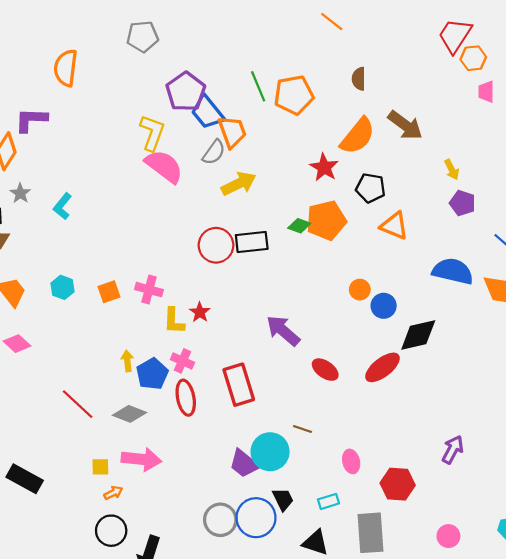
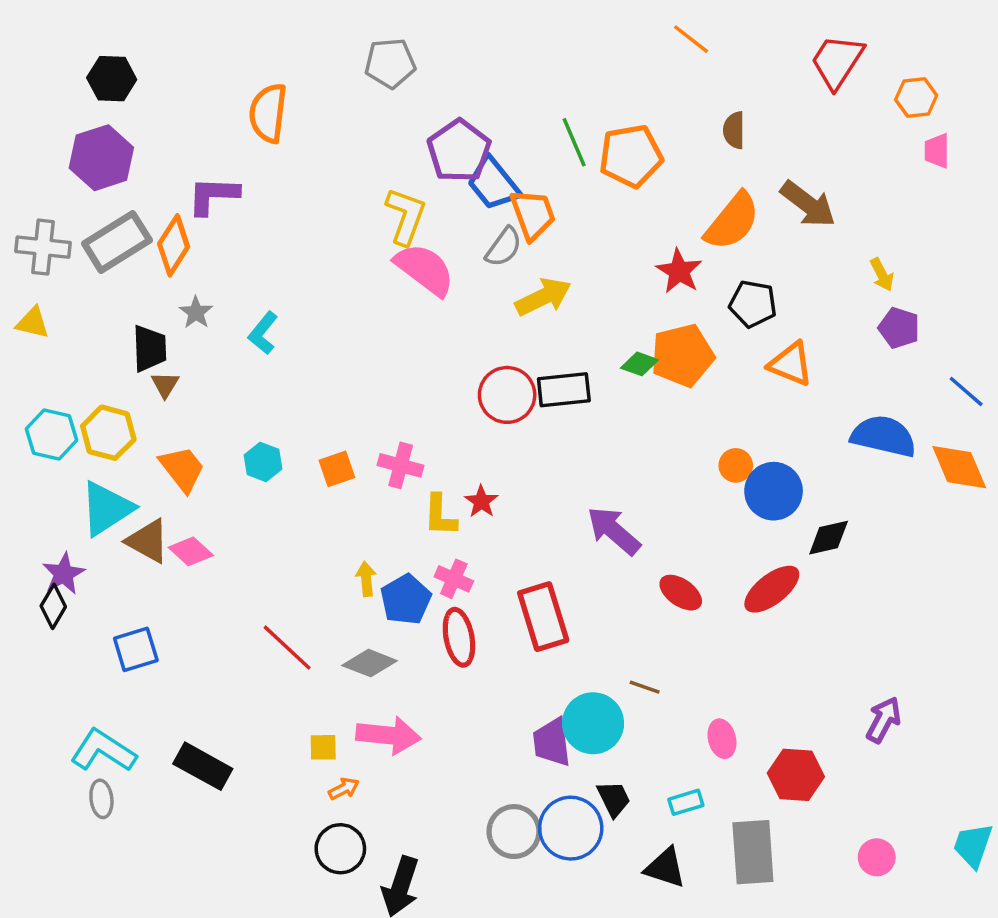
red trapezoid: (455, 36) -> (837, 61), moved
blue circle: (384, 306) -> (774, 491), size x1.4
black diamond: (418, 335) -> (829, 538), size x0.7
purple trapezoid: (244, 464) -> (552, 742), turned 44

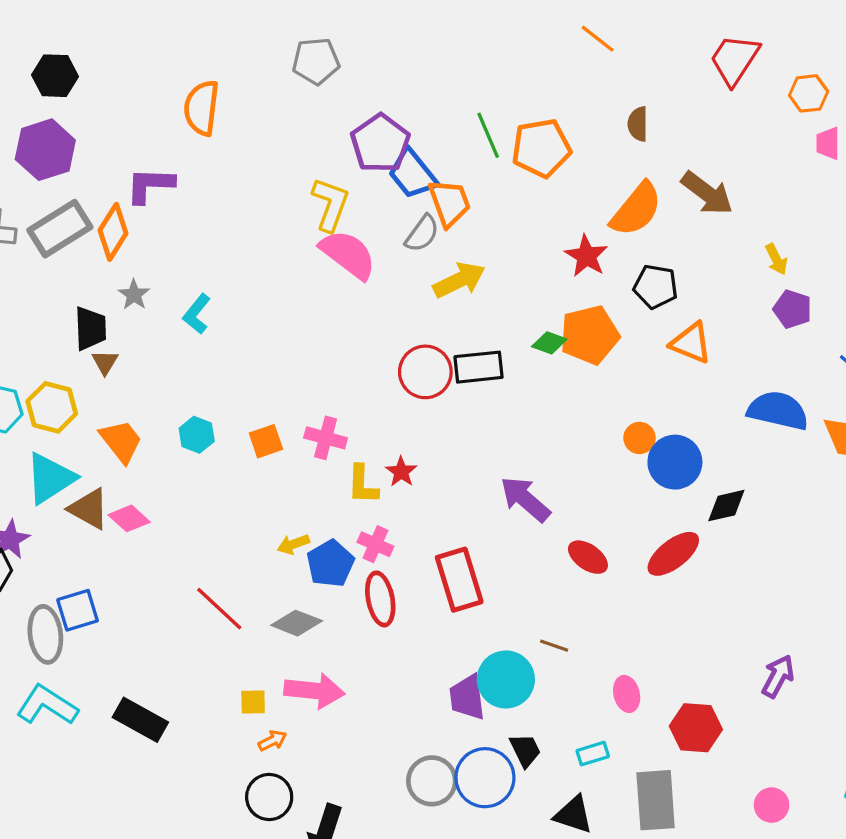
yellow arrow: (366, 579) -> (293, 544), turned -104
gray ellipse: (101, 799) -> (45, 634), moved, size x1.6

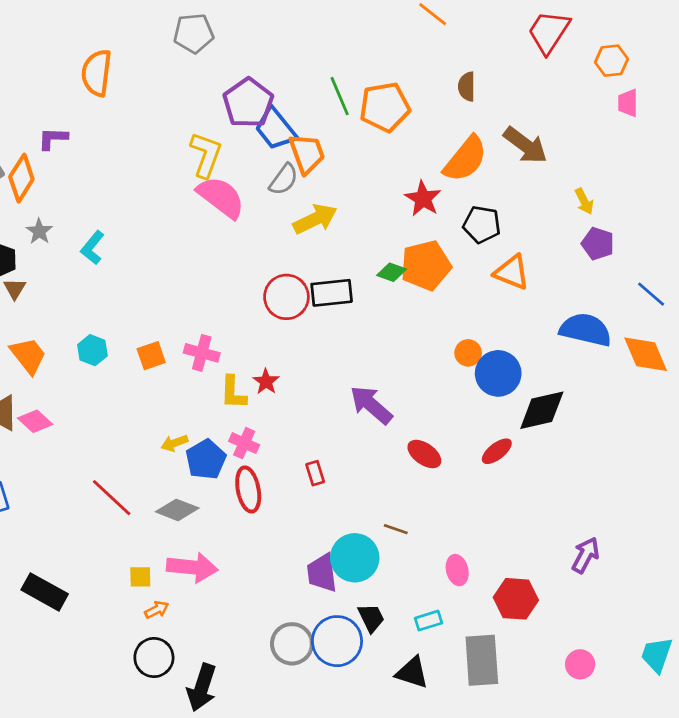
purple L-shape: (150, 185) -> (53, 138), size x0.7
black diamond: (726, 506) -> (542, 410), size x1.4
red ellipse: (673, 554) -> (497, 451), size x0.7
red rectangle: (459, 580) -> (315, 473), size x0.5

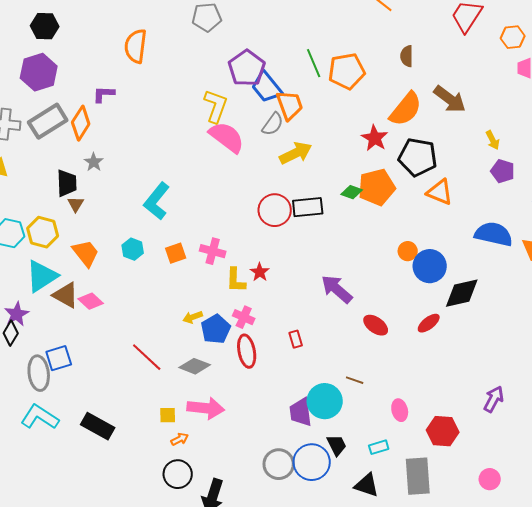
black pentagon: (482, 224) -> (418, 157), size x1.4
cyan L-shape: (92, 248) -> (157, 201), moved, size x1.5

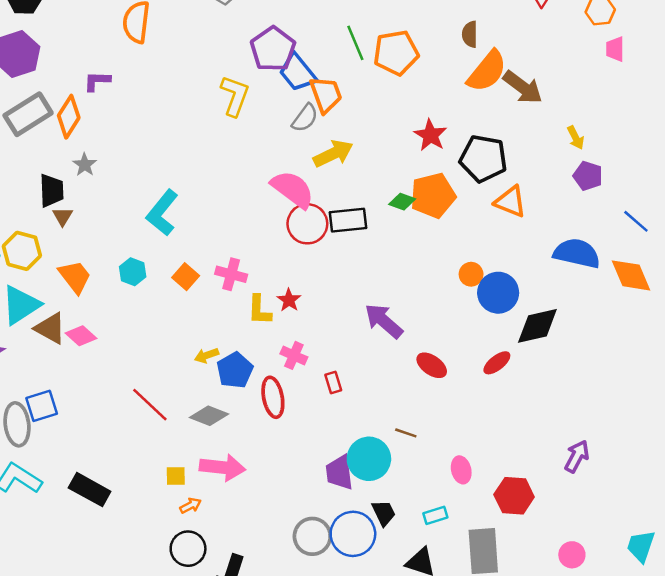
orange semicircle: (406, 109) -> (487, 71), moved
pink semicircle: (227, 137) -> (293, 189), moved
orange square: (176, 253) -> (186, 277), turned -30
pink cross: (244, 317) -> (294, 355), moved

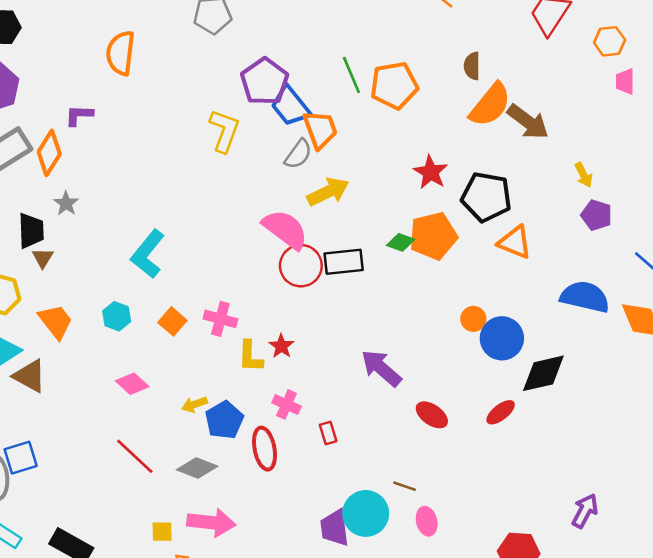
pink diamond: (81, 336) -> (132, 384), moved
pink ellipse: (461, 470) -> (427, 521), moved

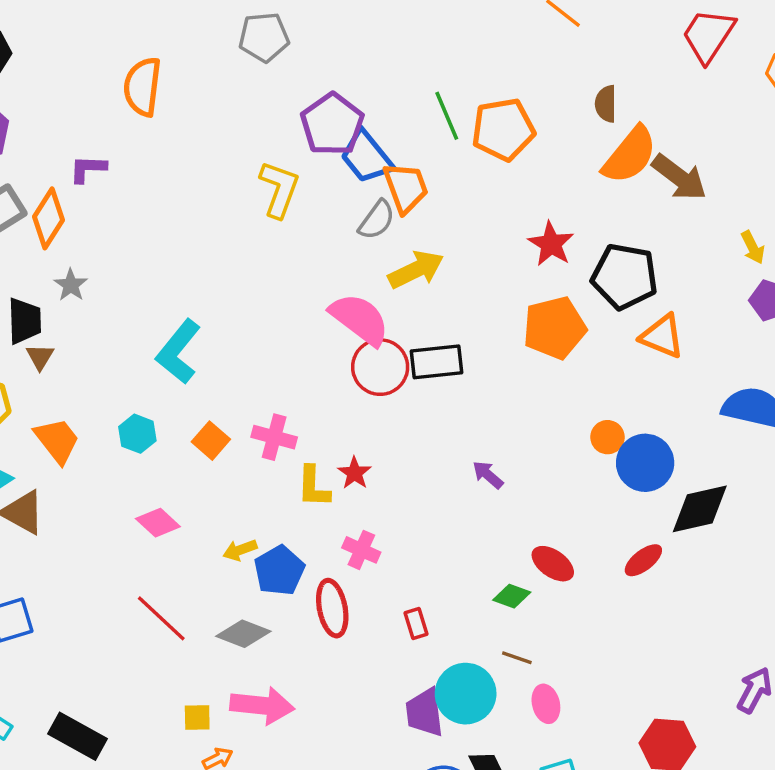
green diamond: (401, 242) -> (512, 596), moved
purple arrow: (381, 368) -> (488, 475), moved, size x0.6
red rectangle: (328, 433) -> (416, 623), moved

